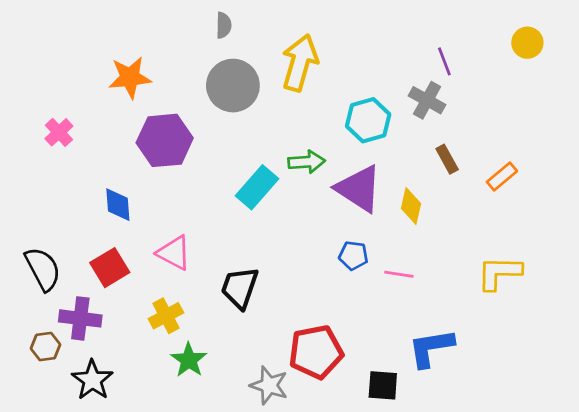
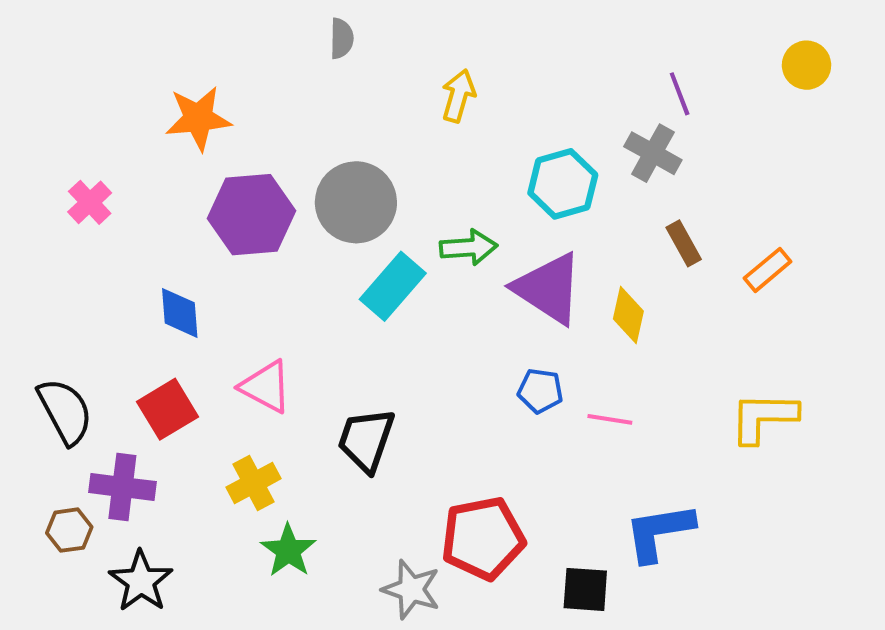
yellow arrow: (300, 63) -> (458, 96), size x0.6
gray circle: (233, 86) -> (356, 202), moved

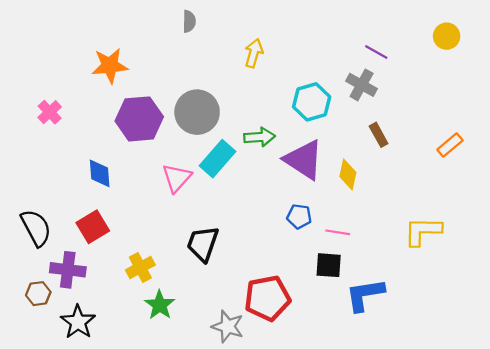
purple line: (680, 94) -> (376, 52), turned -40
orange rectangle: (768, 270) -> (450, 145), moved
pink triangle: (266, 387) -> (177, 178), moved, turned 44
black square: (585, 589) -> (329, 265), moved

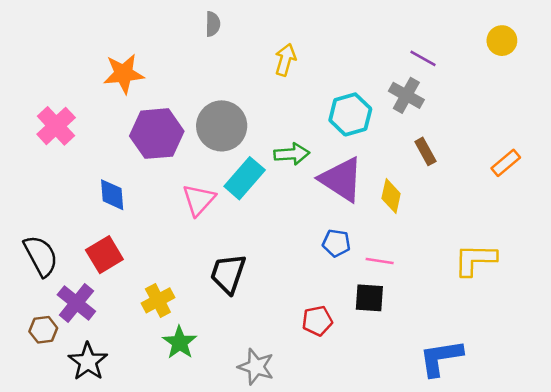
pink cross: (50, 112) -> (56, 126), size x1.4
purple cross: (68, 270) -> (76, 303), turned 32
blue L-shape: (365, 295) -> (441, 358), moved
red pentagon: (267, 298) -> (317, 321), moved, size x0.6

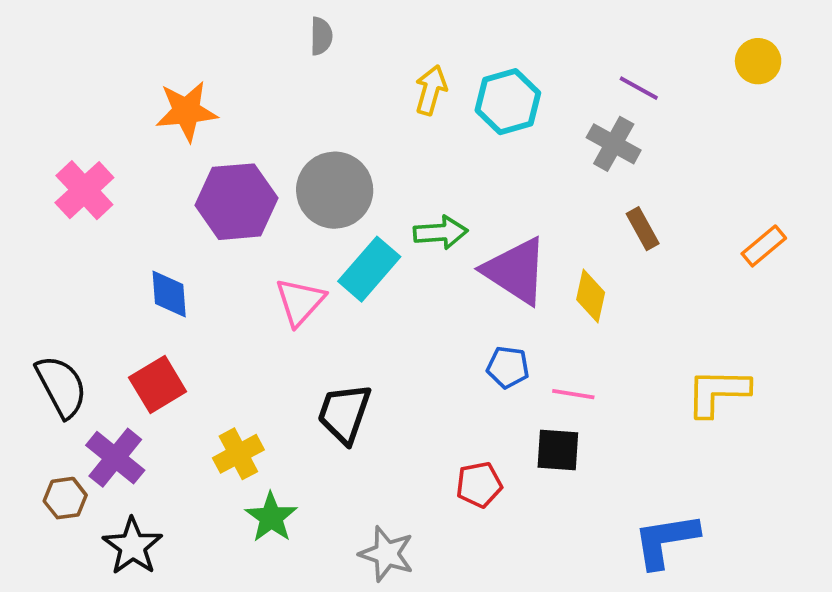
cyan hexagon: (350, 114) -> (508, 102), moved

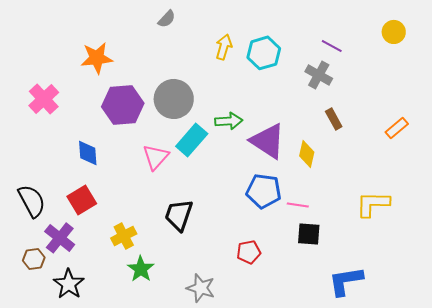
gray semicircle: (321, 36) -> (167, 19), turned 42
blue pentagon: (508, 367) -> (264, 191), size x1.6
black square: (558, 450) -> (309, 234), moved

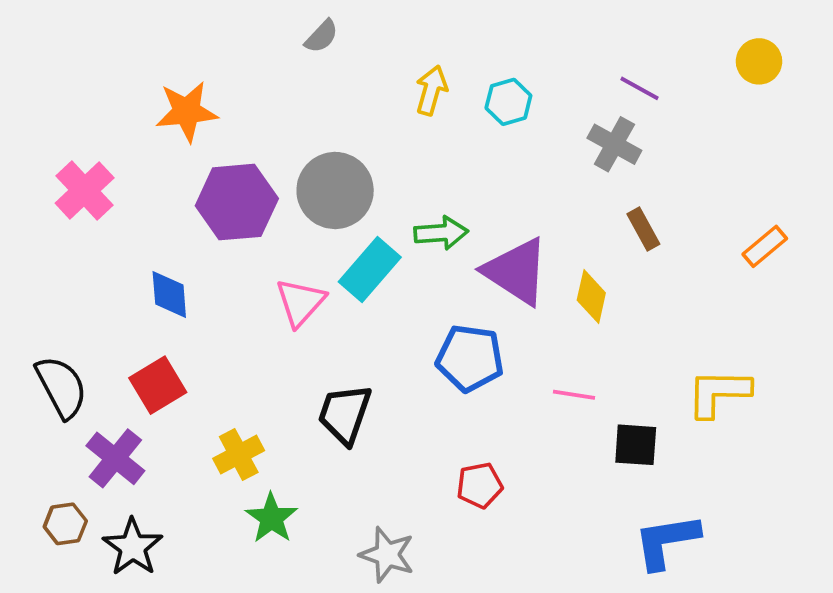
cyan hexagon: (264, 53) -> (508, 102), size x0.7
blue pentagon: (264, 191) -> (470, 358), moved
black square: (309, 234) -> (636, 445), moved
brown hexagon: (34, 259) -> (65, 524), moved

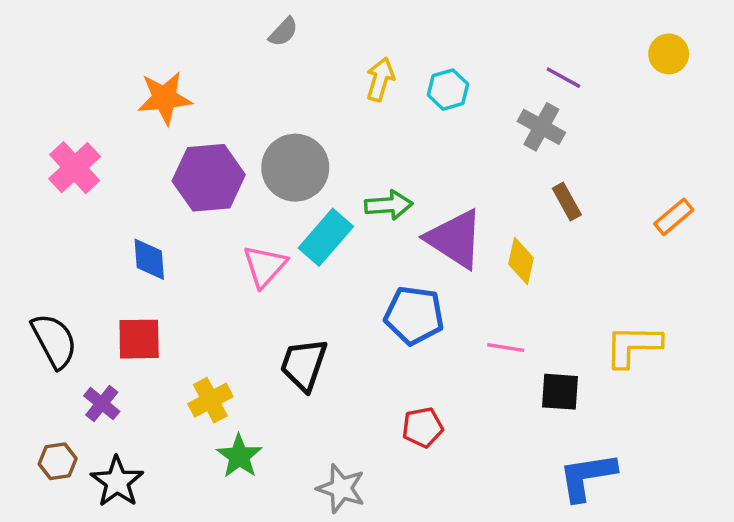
red square: (158, 385) -> (139, 339), turned 30
purple cross: (115, 458) -> (102, 404), size x0.7

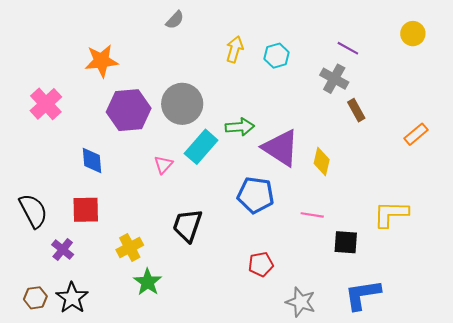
brown rectangle: (567, 202) -> (356, 110), moved
pink triangle: (265, 266) -> (163, 165), size x0.7
brown hexagon: (58, 461) -> (35, 298), moved
gray star: (341, 488) -> (301, 302), moved

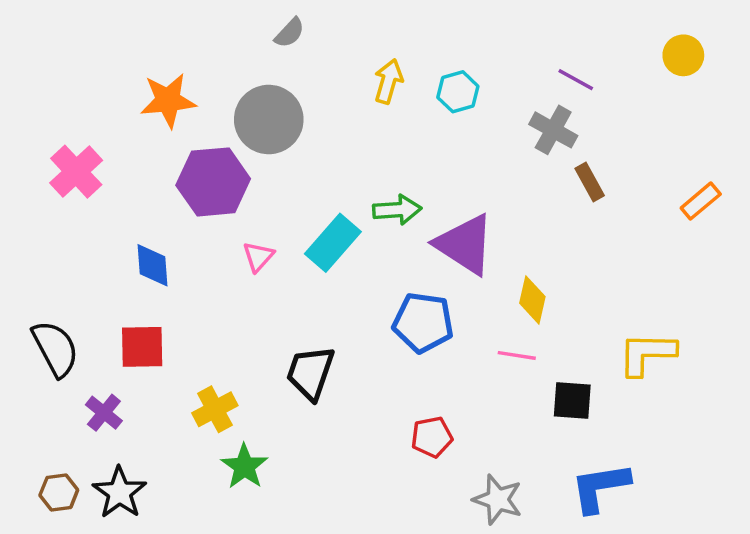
gray circle: (182, 104) -> (269, 120), moved
orange rectangle: (416, 134) -> (701, 201), moved
yellow diamond: (322, 161) -> (532, 300), moved
pink triangle: (163, 165) -> (258, 257), moved

